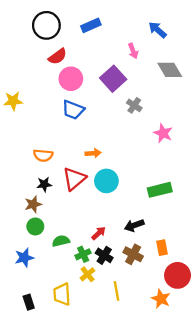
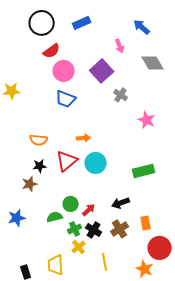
green circle: (35, 226) -> (71, 204), moved
brown cross: (133, 254) -> (120, 229), turned 30
blue star: (24, 258) -> (17, 218), moved

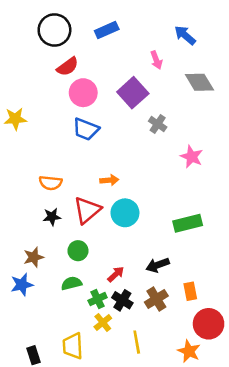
brown star: (30, 184) -> (34, 257), moved
green circle: (71, 204) -> (78, 251), moved

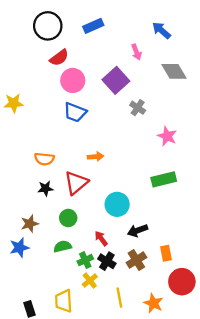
cyan circle: (125, 213) -> (117, 204), moved
green rectangle: (188, 223) -> (164, 179), moved
red arrow: (116, 274) -> (101, 238), turned -84
orange star: (189, 351) -> (153, 303), moved

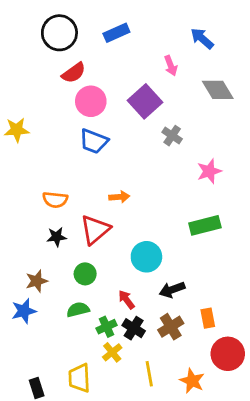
pink star: (167, 136) -> (209, 171), turned 30

